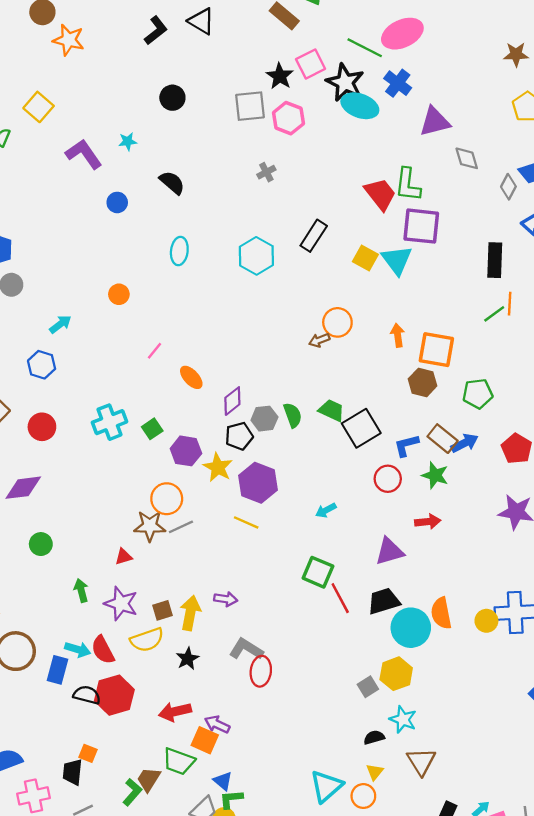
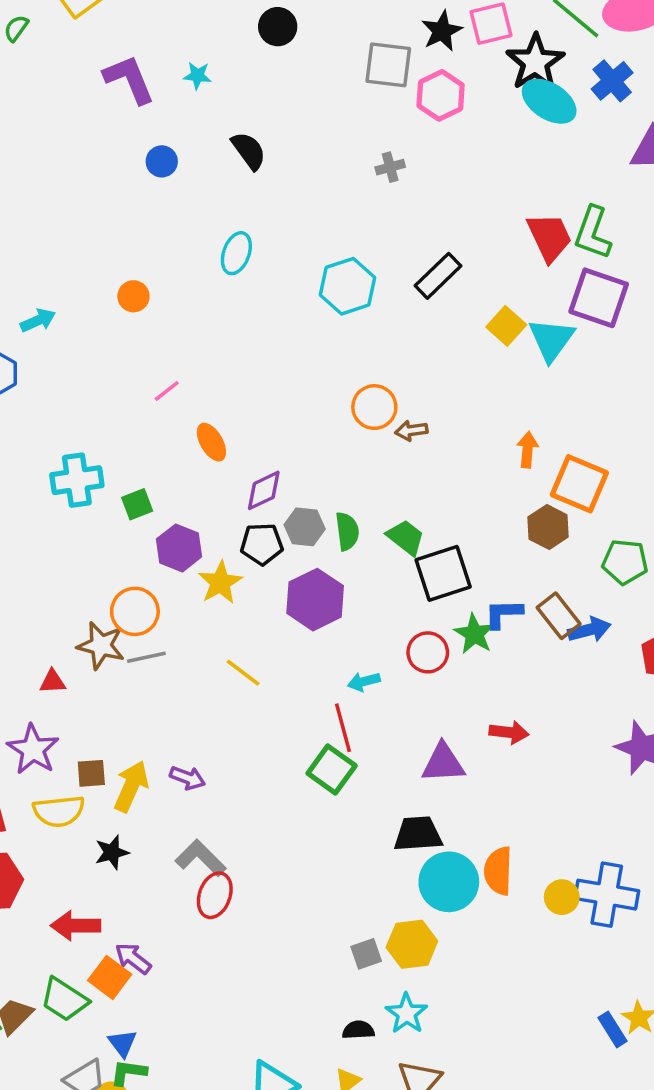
orange circle: (337, 322) -> (374, 407), moved
green star: (435, 475) -> (474, 634), moved
red circle: (388, 479) -> (428, 652), moved
purple hexagon: (258, 483) -> (315, 600), moved
red line: (340, 598) -> (343, 728), moved

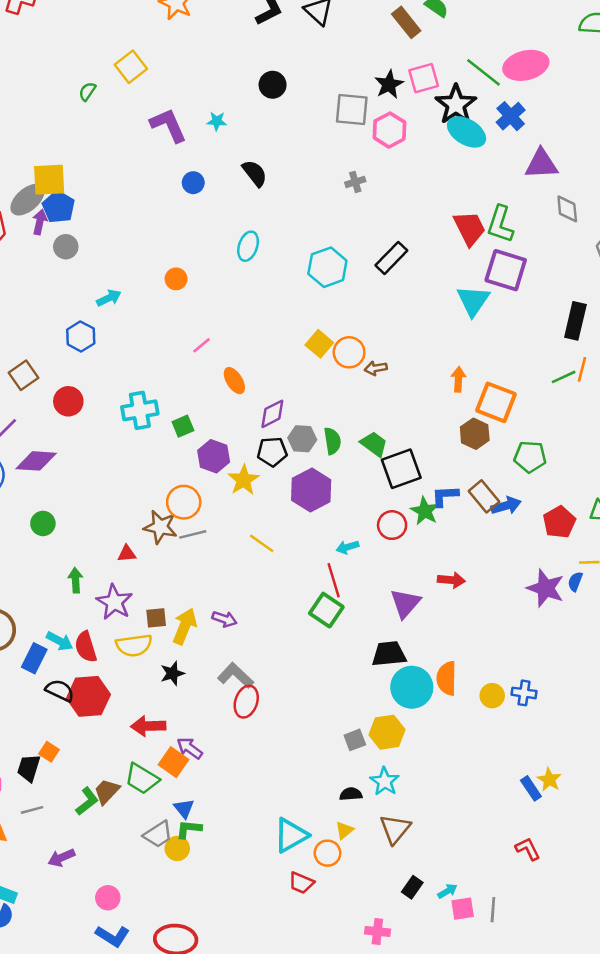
yellow square: (506, 326) -> (319, 344), moved
purple triangle: (443, 763) -> (405, 603), turned -44
blue cross: (607, 895) -> (524, 693), size x0.6

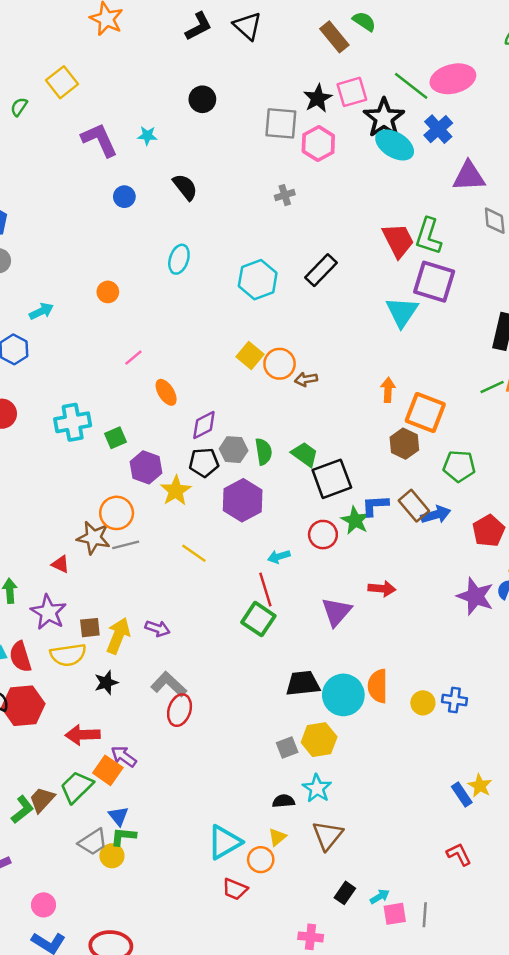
red triangle: (127, 554) -> (60, 564), turned 30
black trapezoid: (389, 654) -> (303, 683), moved
green trapezoid: (142, 779) -> (77, 787), turned 104

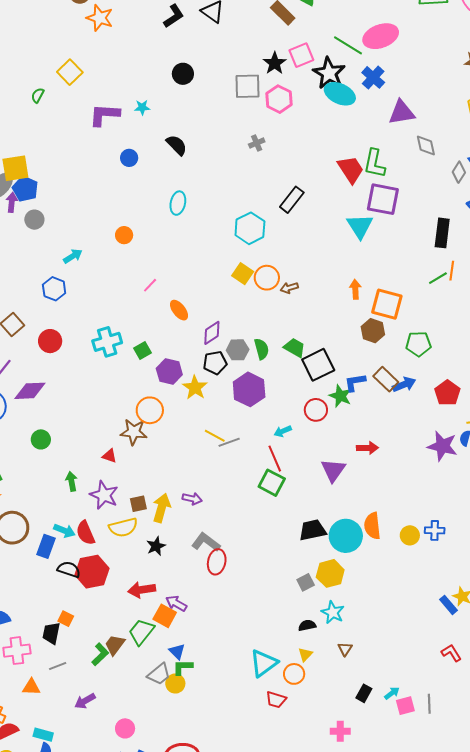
purple L-shape: (99, 140) -> (104, 115), turned -56
cyan hexagon: (258, 280) -> (250, 228), moved
gray line: (126, 545) -> (229, 442), moved
brown triangle: (328, 835) -> (345, 649), size x0.6

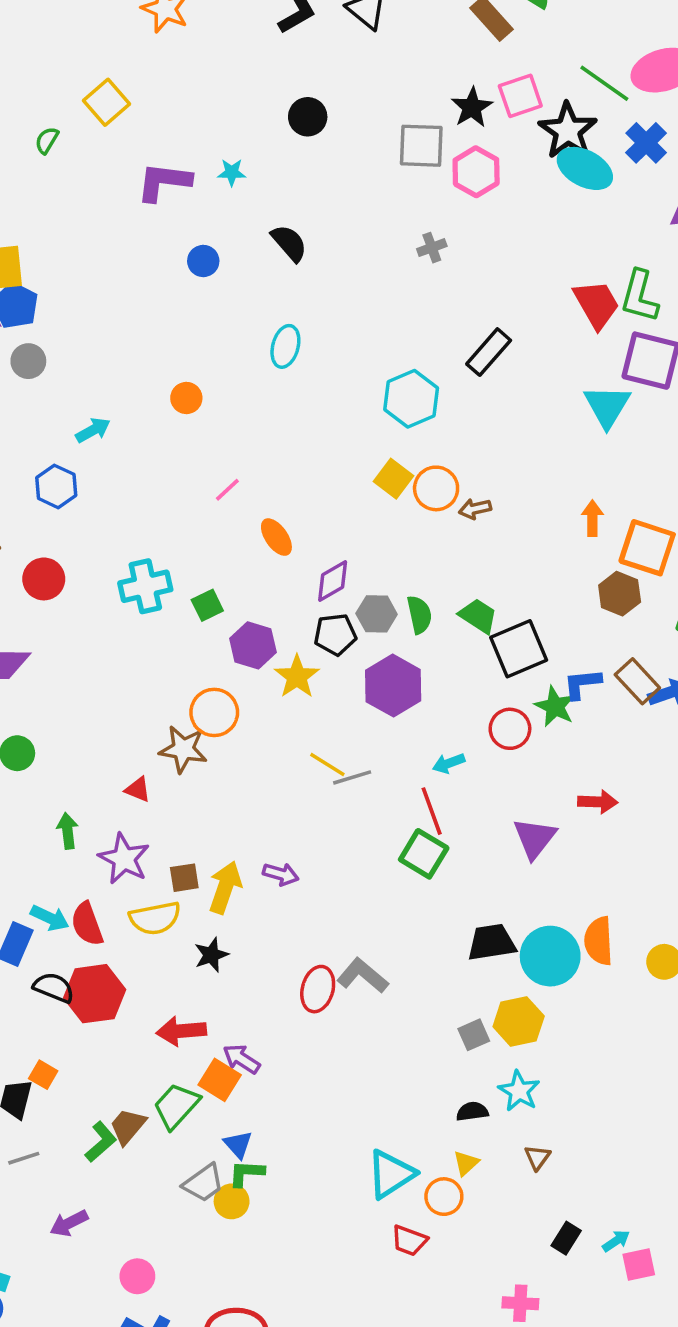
gray L-shape: (206, 542) -> (363, 976), moved

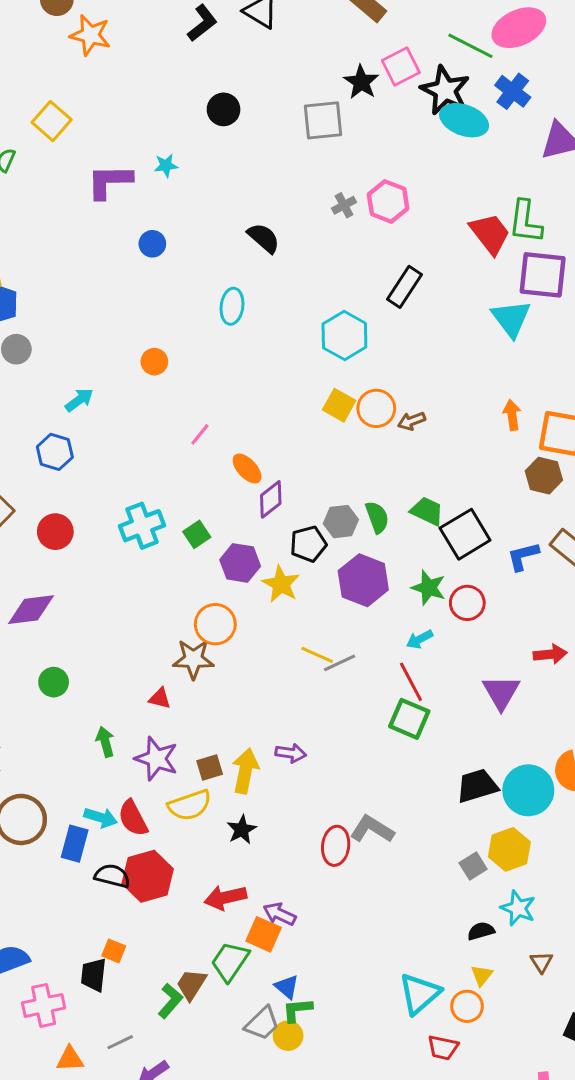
pink hexagon: (476, 172) -> (388, 201), moved
black semicircle: (289, 243) -> (264, 238), moved
purple diamond: (333, 581) -> (271, 499), moved
green star: (555, 706) -> (429, 588), moved
gray line: (24, 1158) -> (120, 1042), moved

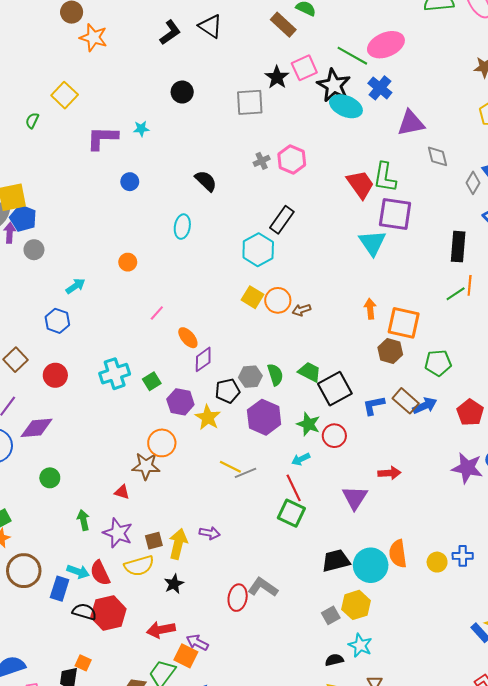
black rectangle: (405, 287) -> (282, 220), moved

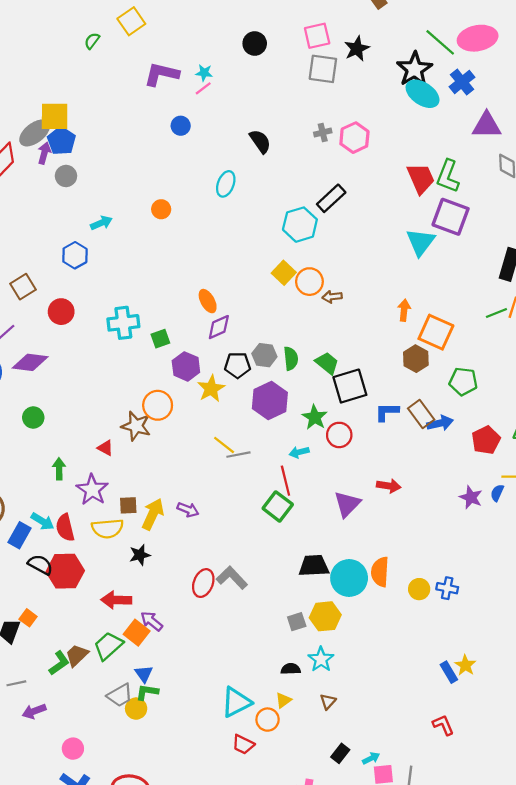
pink square: (304, 68) -> (317, 36), moved
pink line: (157, 313) -> (203, 88), moved
purple star: (467, 468) -> (471, 497), size x0.7

